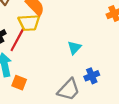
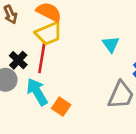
orange square: (19, 83) -> (61, 107), turned 32

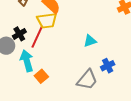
cyan triangle: (111, 44) -> (90, 41), turned 32

